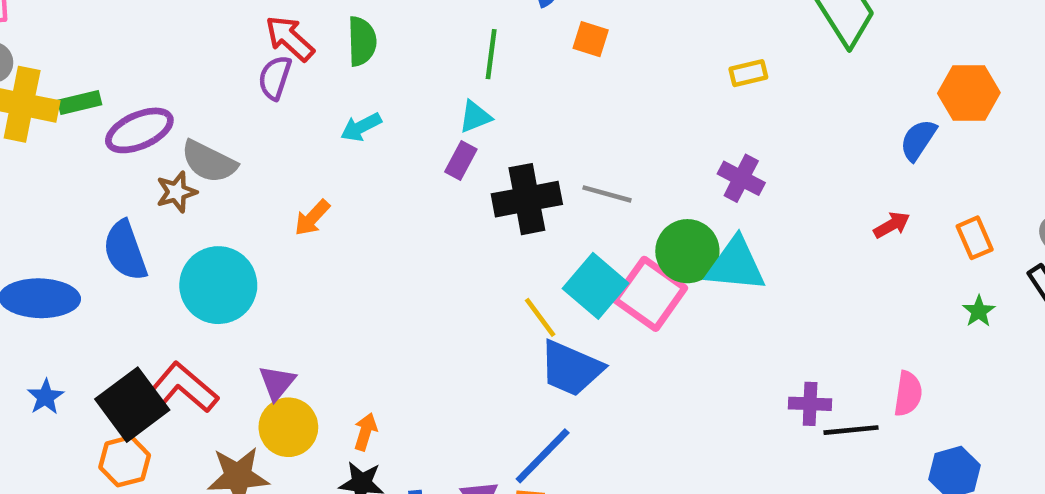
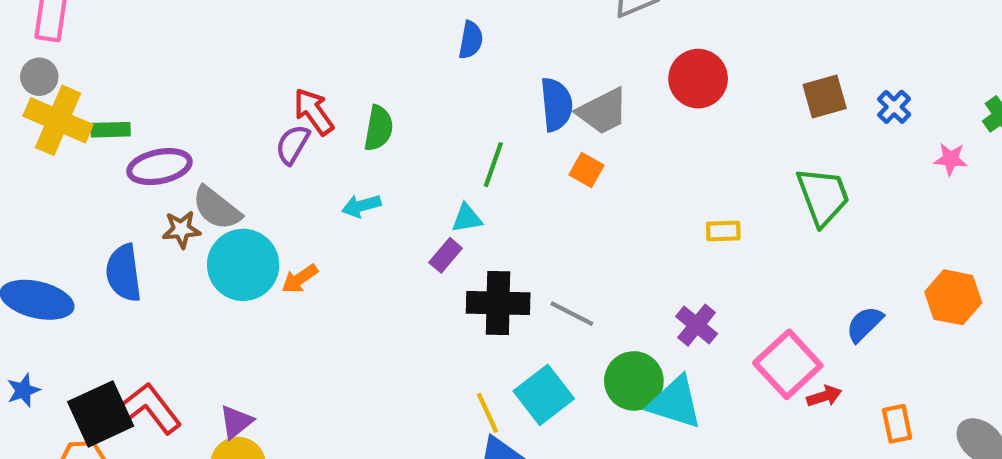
orange hexagon: (969, 93) -> (953, 297), moved
cyan circle: (218, 285) -> (243, 265), moved
pink square: (650, 294) -> (788, 364), moved

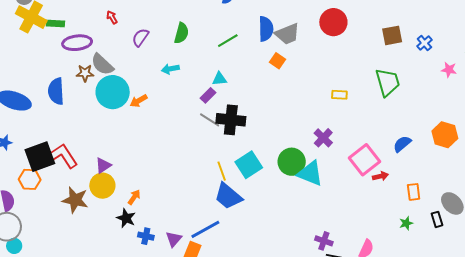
red arrow: (314, 112) -> (112, 17), moved, size x0.6
green line: (493, 165) -> (228, 41), moved, turned 35
gray line: (572, 314) -> (210, 120), moved

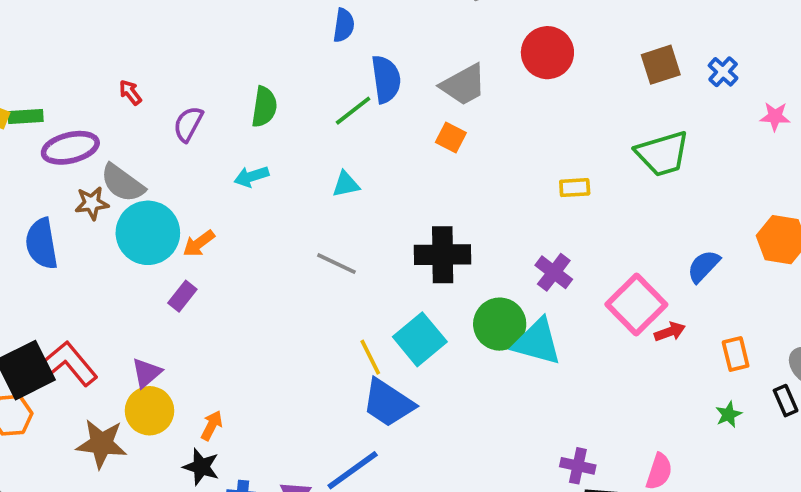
blue semicircle: (266, 29) -> (386, 79), moved
green trapezoid: (388, 82) -> (662, 154), turned 96
purple rectangle: (208, 95) -> (182, 296), moved
black cross: (231, 120) -> (443, 255), moved

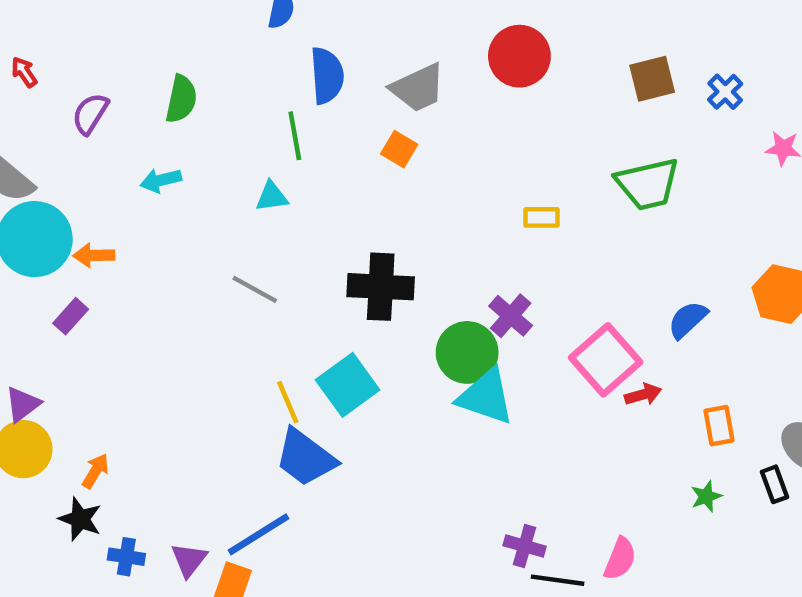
green line: (353, 111) -> (295, 136), moved, turned -66
orange arrow: (199, 243) -> (94, 255), turned 32
green circle: (500, 324) -> (467, 352), moved

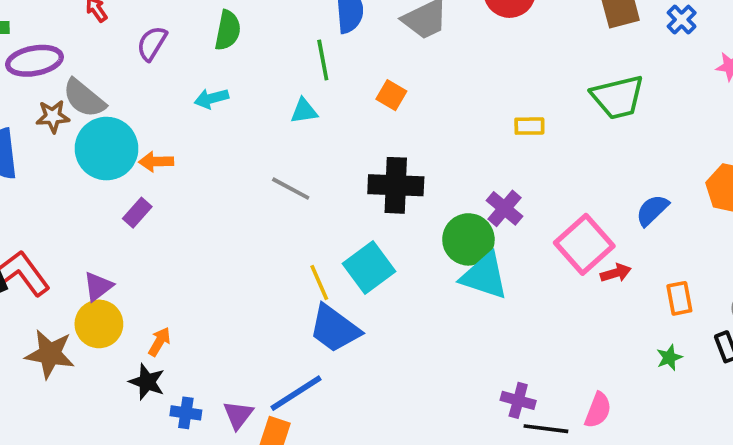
orange square: (399, 149) -> (391, 95), moved

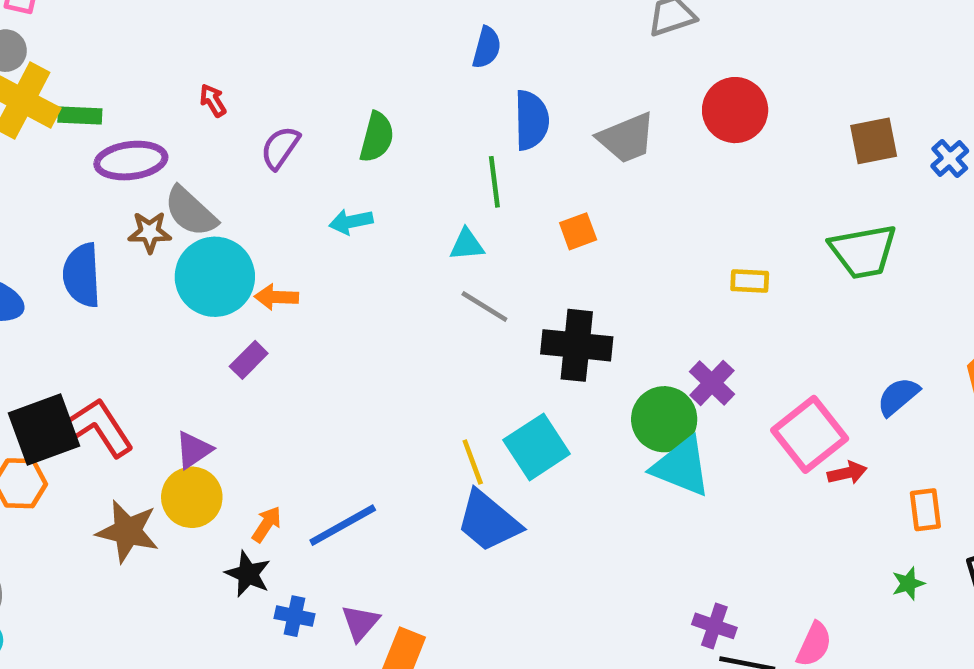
orange square: (391, 95) -> (578, 231), turned 36
gray line: (291, 189) -> (484, 307), moved
blue line: (296, 393) -> (343, 525), moved

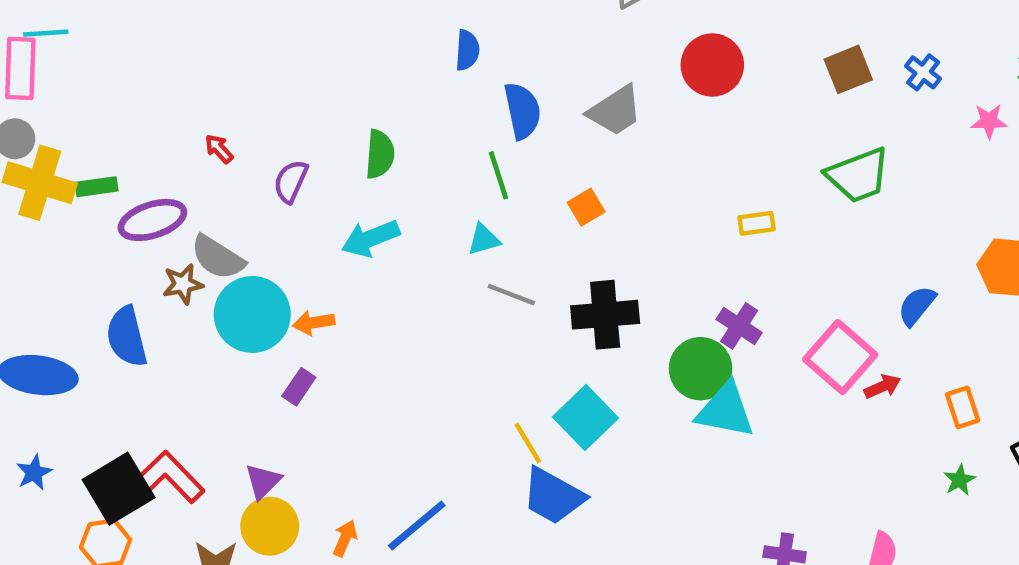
cyan arrow: (351, 222) -> (371, 238), size x1.4

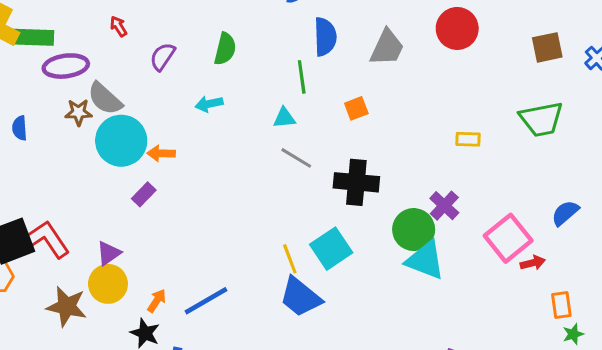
gray trapezoid: (615, 111) -> (387, 47), turned -42
green rectangle: (96, 187) -> (32, 37), size x1.5
cyan arrow: (371, 238) -> (209, 104), size x0.7
blue semicircle: (127, 337) -> (20, 128), moved, size x0.6
orange rectangle: (963, 407) -> (561, 305), moved

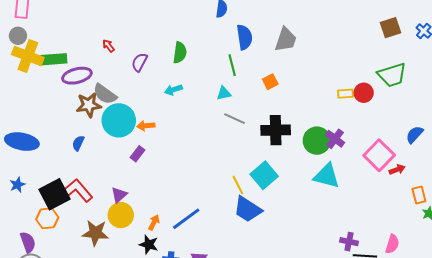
red circle: (457, 28) -> (364, 93), moved, size x0.7
brown star: (79, 112) -> (89, 105), size x1.4
blue semicircle: (20, 128) -> (78, 143), moved, turned 35
green circle: (414, 230) -> (317, 141), moved

